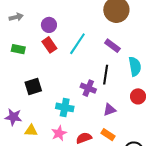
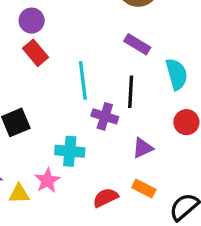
cyan line: (77, 44) -> (83, 80), moved, turned -35
pink star: (59, 133) -> (47, 180), moved

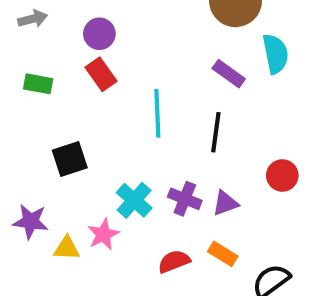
cyan semicircle: (177, 74) -> (275, 54), moved
purple cross: (105, 116) -> (185, 199), moved
cyan cross: (70, 151) -> (134, 200), turned 32

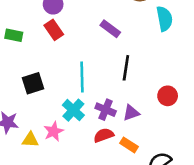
purple rectangle: (229, 74) -> (110, 29), moved
cyan line: (157, 113) -> (82, 77), moved
red semicircle: (174, 261) -> (104, 135), moved

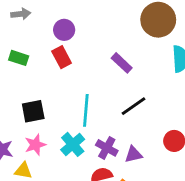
black line: (126, 68) -> (133, 106), turned 40
pink star: (54, 131) -> (35, 145), moved

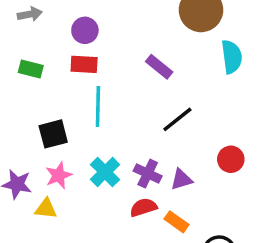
red rectangle: (62, 57) -> (84, 64), turned -55
cyan line: (86, 110) -> (98, 107), moved

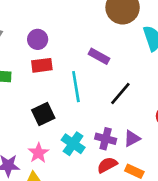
cyan line: (98, 107) -> (76, 87), moved
black square: (53, 134) -> (43, 114), moved

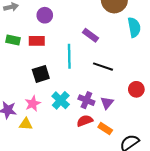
red rectangle: (42, 65) -> (37, 41), moved
black line: (120, 94) -> (103, 67), turned 60
purple triangle: (132, 138) -> (107, 103), turned -32

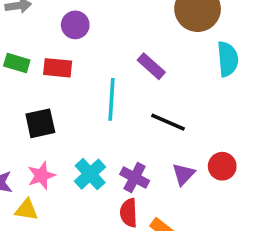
black square: (41, 74) -> (40, 123), moved
purple triangle: (107, 103) -> (184, 174), moved
red semicircle: (85, 121) -> (129, 213), turned -77

